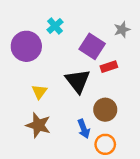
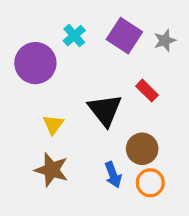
purple square: (92, 46) -> (124, 36), moved
red rectangle: (109, 67) -> (147, 91), turned 63
orange circle: (105, 144) -> (150, 183), moved

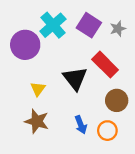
cyan cross: (74, 36) -> (53, 25), size x1.6
red rectangle: (147, 91) -> (105, 65), size x1.6
brown circle: (142, 149) -> (117, 100), moved

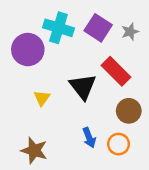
cyan cross: (53, 25) -> (58, 28), turned -32
brown star: (37, 121) -> (34, 150), moved

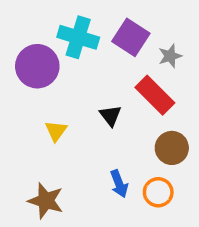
gray star: (130, 32) -> (170, 56), moved
black triangle: (83, 87) -> (111, 116), size x0.6

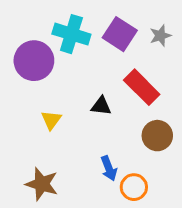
gray star: (170, 56) -> (160, 36), moved
black triangle: (111, 116) -> (101, 106), turned -45
orange circle: (158, 192) -> (134, 187), moved

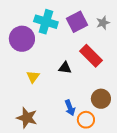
purple square: (120, 34) -> (77, 22), turned 30
brown circle: (157, 136) -> (101, 99), moved

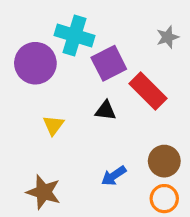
purple square: (77, 22) -> (109, 63), moved
blue arrow: (70, 108) -> (114, 176), turned 77
orange circle: (86, 120) -> (164, 199), moved

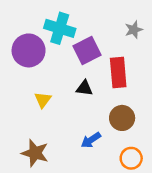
red rectangle: (148, 91) -> (118, 73), turned 40
brown circle: (164, 161) -> (122, 118), moved

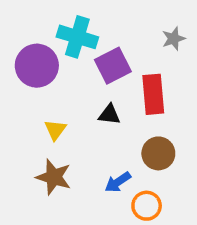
brown star: (35, 153) -> (54, 177), moved
orange circle: (131, 158) -> (147, 206), moved

